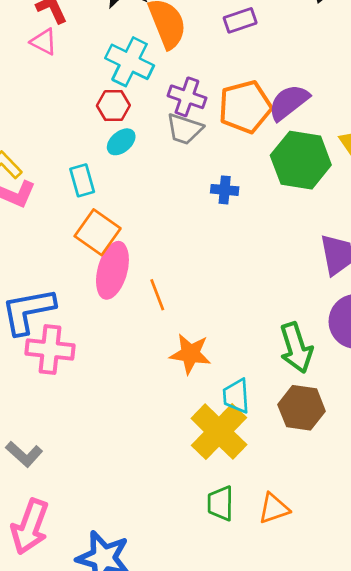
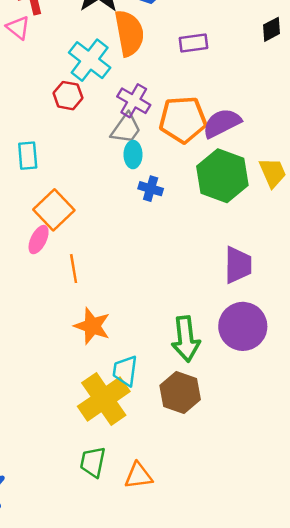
gray trapezoid: (184, 129) -> (126, 128), turned -84
cyan ellipse: (121, 142) -> (133, 155), moved, turned -60
orange square: (98, 232) -> (54, 210), moved
pink ellipse: (112, 270) -> (39, 240), size x0.6

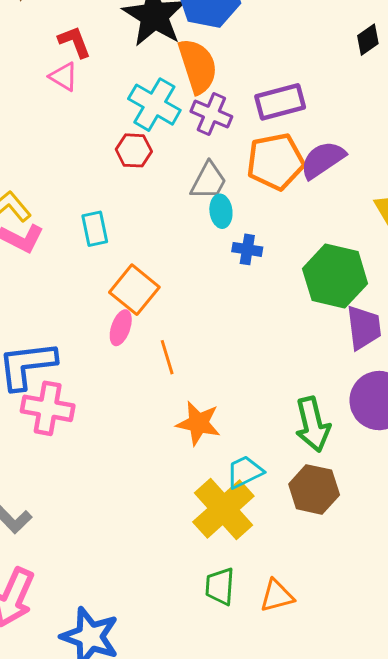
purple rectangle: (194, 43) -> (280, 102), moved, size x1.4
purple cross: (134, 101) -> (211, 114), moved
green hexagon: (222, 176) -> (335, 276), moved
cyan trapezoid: (125, 371) -> (245, 472), turned 64

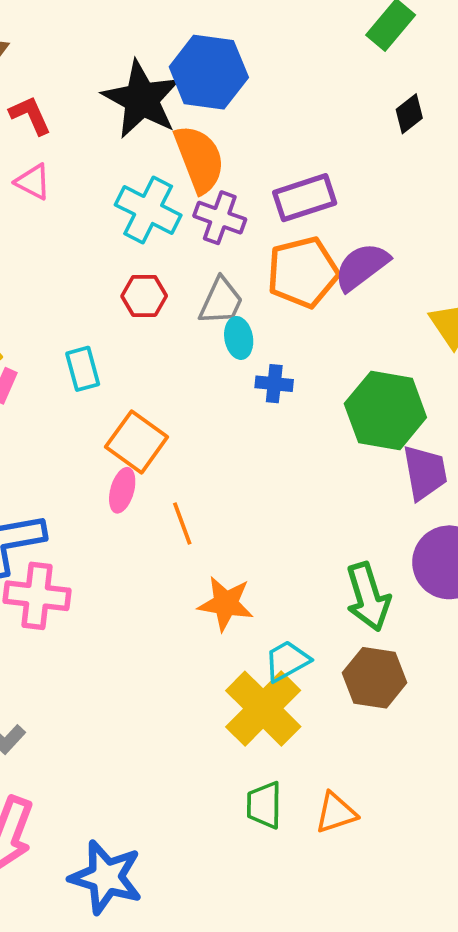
red L-shape: (75, 42) -> (30, 115), moved
red hexagon: (134, 150) -> (144, 296), moved

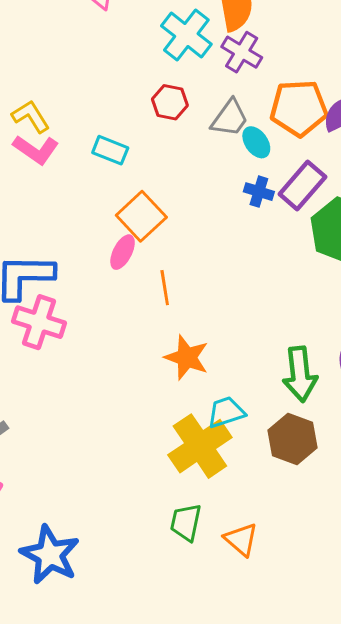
purple rectangle: (305, 198) -> (302, 186), moved, turned -42
cyan ellipse: (239, 338) -> (256, 142), moved, turned -36
cyan rectangle: (83, 369) -> (110, 150), turned -64
orange triangle: (336, 813) -> (241, 540), turned 48

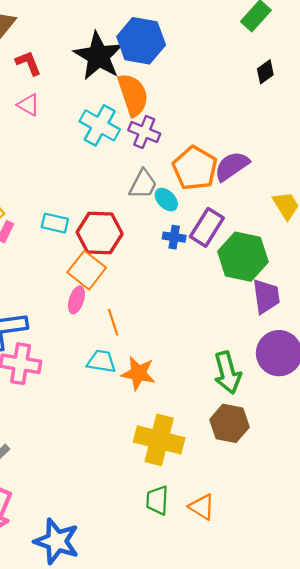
red hexagon: (170, 102) -> (100, 233), moved, size x1.6
orange pentagon: (299, 108) -> (195, 168), turned -30
cyan trapezoid: (226, 412) -> (101, 361), moved, turned 36
yellow cross: (200, 446) -> (159, 440), turned -33

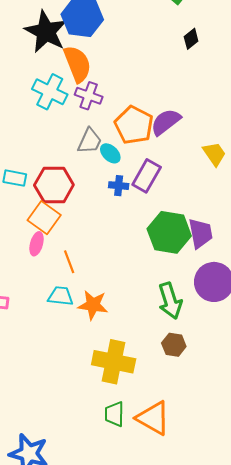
green hexagon: (243, 257) -> (169, 232), moved
brown hexagon: (229, 423) -> (174, 345), size x0.7
orange triangle: (202, 507) -> (153, 418), size x1.5

